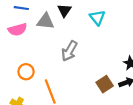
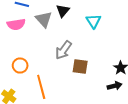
gray triangle: (46, 21) -> (44, 19), turned 36
brown square: (105, 84) -> (80, 66), moved, turned 35

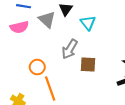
cyan triangle: (94, 21) -> (88, 23), moved
orange circle: (20, 66) -> (37, 67), moved

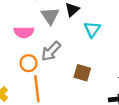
pink semicircle: (19, 27) -> (24, 32), moved
gray arrow: (70, 49) -> (51, 51), moved

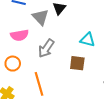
cyan triangle: (92, 29) -> (88, 40), moved, turned -42
orange circle: (28, 63) -> (13, 64), moved

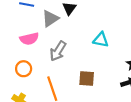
gray triangle: (40, 17) -> (50, 19), turned 42
brown square: (77, 63) -> (87, 79), moved

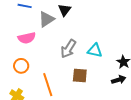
cyan triangle: (101, 40) -> (95, 50), moved
gray arrow: (58, 51) -> (68, 49), moved

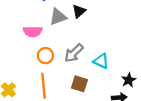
orange circle: (21, 66) -> (45, 56), moved

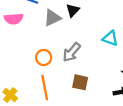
pink semicircle: (33, 32) -> (14, 19), moved
cyan triangle: (101, 61) -> (110, 38), moved

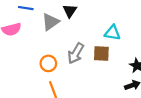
brown square: (80, 82) -> (101, 54), moved

